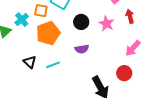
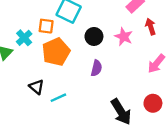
purple semicircle: (82, 49) -> (96, 68), turned -64
cyan line: (53, 65) -> (58, 98), moved
red circle: (124, 73) -> (153, 103), moved

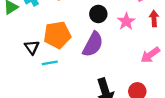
orange pentagon: (56, 52) -> (57, 35), moved
purple semicircle: (96, 68) -> (93, 44), size x1.6

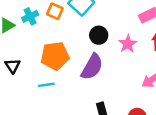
black triangle: (32, 47) -> (13, 66), moved

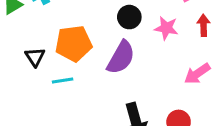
pink star: (128, 44) -> (166, 28), turned -30
black triangle: (13, 66) -> (35, 57), moved

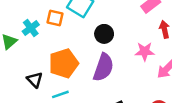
pink star: (166, 28) -> (145, 51), moved

